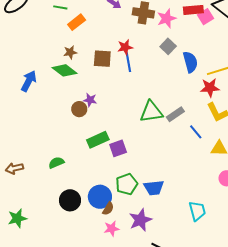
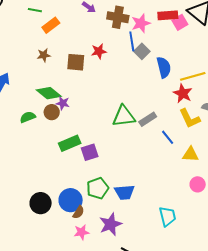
blue line: (128, 62) -> (132, 41), moved
green diamond: (65, 70) -> (49, 93), moved
red star: (210, 88) -> (183, 93), turned 30
green semicircle: (56, 163) -> (28, 117), moved

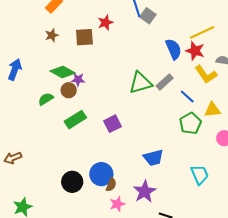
blue semicircle: (164, 67) -> (173, 49), moved
green rectangle: (70, 143) -> (75, 120), moved
green pentagon: (98, 188) -> (190, 123), moved

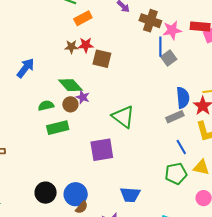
red star: (105, 23) -> (86, 45), moved
gray rectangle: (165, 82) -> (175, 117), moved
green triangle: (140, 83) -> (123, 117), moved, turned 35
green rectangle: (75, 120) -> (58, 128), moved
purple square: (113, 124) -> (102, 150), size x1.4

